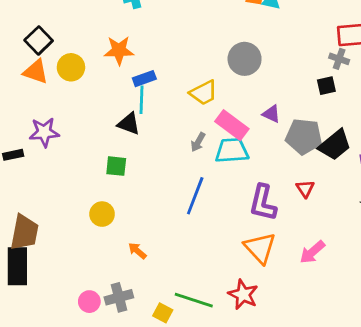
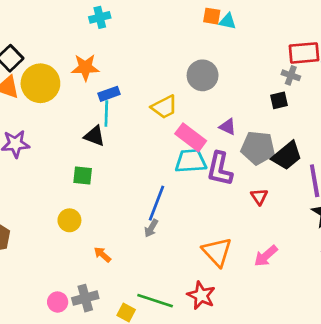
yellow circle: (71, 67) -> (40, 83), size x1.5
gray arrow: (198, 142) -> (151, 228), moved
purple L-shape: (263, 203) -> (220, 169), moved

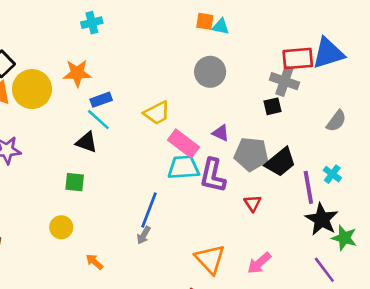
gray circle: (203, 75) -> (210, 72), moved
gray cross: (291, 75) -> (284, 81), size x1.5
cyan line: (106, 114) -> (98, 120), turned -50

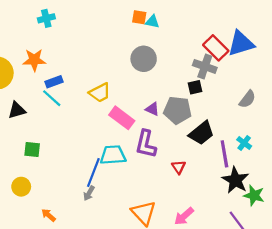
red rectangle: (298, 59) -> (216, 48), turned 50
black triangle: (87, 142) -> (17, 110), moved, turned -36
gray pentagon: (251, 154) -> (177, 110), moved
cyan trapezoid: (183, 167) -> (113, 155), moved

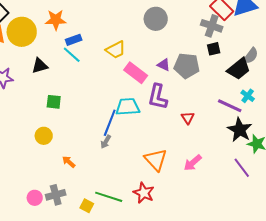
black square: (195, 87) -> (214, 49), moved
black trapezoid: (202, 133) -> (239, 69), moved
purple line: (224, 154) -> (230, 106), turned -55

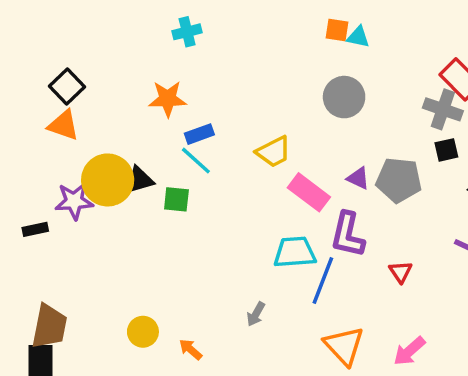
yellow circle: (22, 32) -> (108, 180), moved
green square: (54, 102) -> (176, 199), moved
blue line: (110, 123) -> (323, 281), moved
yellow circle: (44, 136) -> (143, 332), moved

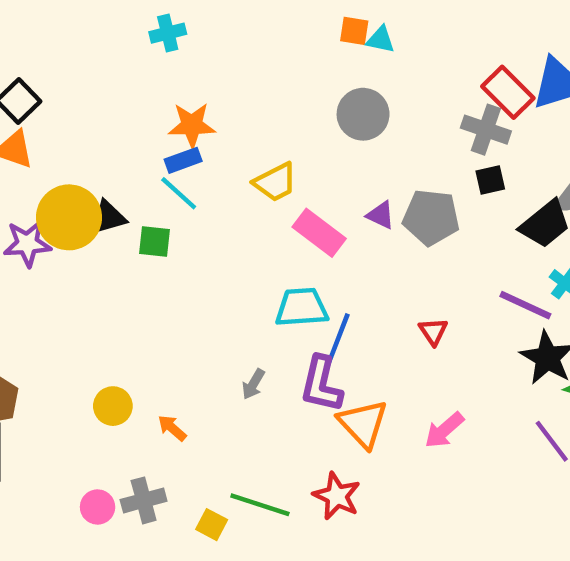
orange star: (168, 99) -> (192, 125), moved
purple L-shape: (348, 235) -> (321, 384), moved

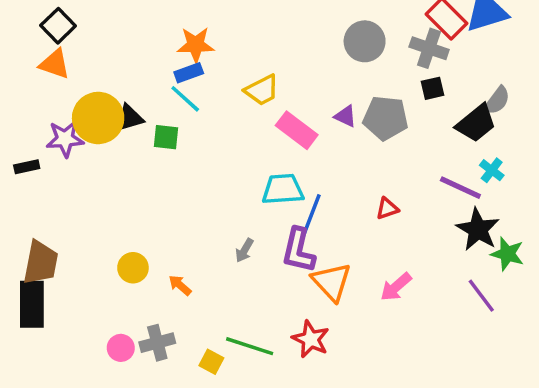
gray circle: (363, 114) -> (365, 41), moved
red triangle: (433, 331) -> (387, 209), turned 45

